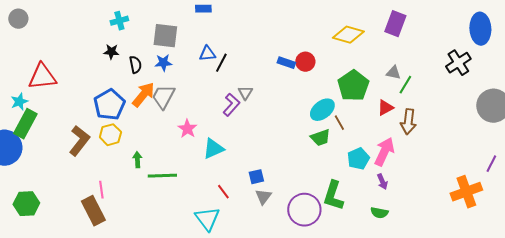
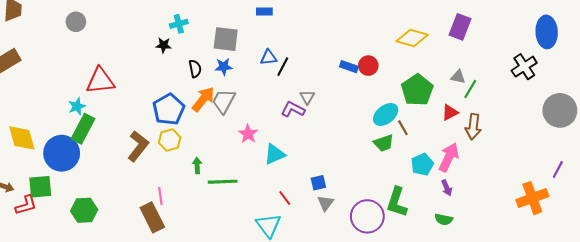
black star: (111, 52) -> (164, 45), moved
purple L-shape: (231, 105) -> (293, 109), turned -105

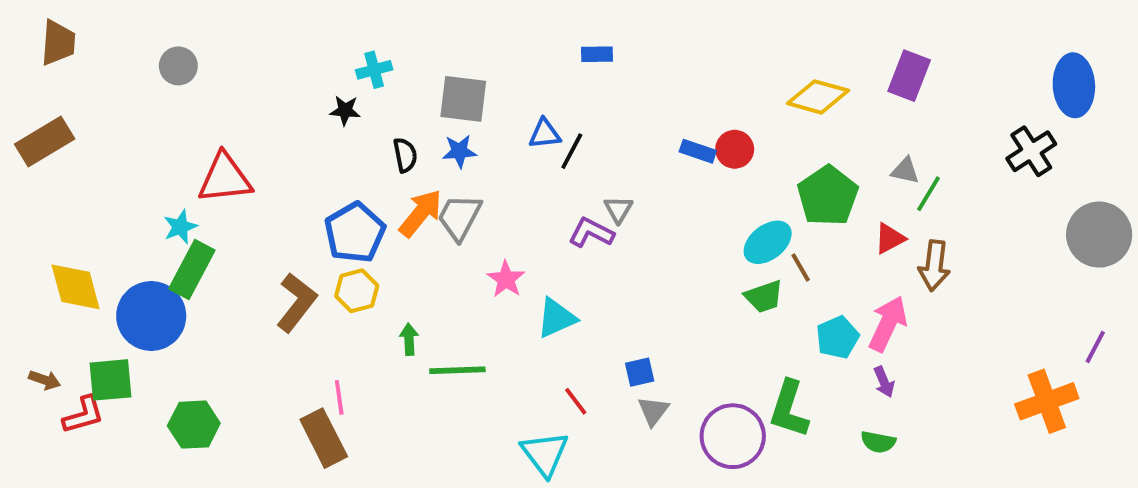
blue rectangle: (264, 12) -> (597, 54), moved

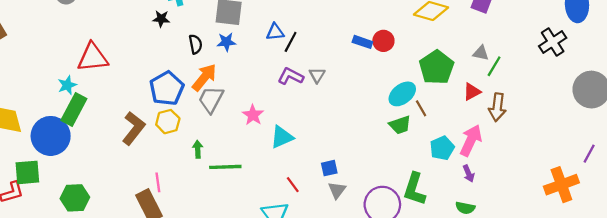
gray trapezoid: (459, 217) -> (211, 99), moved
purple L-shape: (591, 233) -> (291, 76), moved

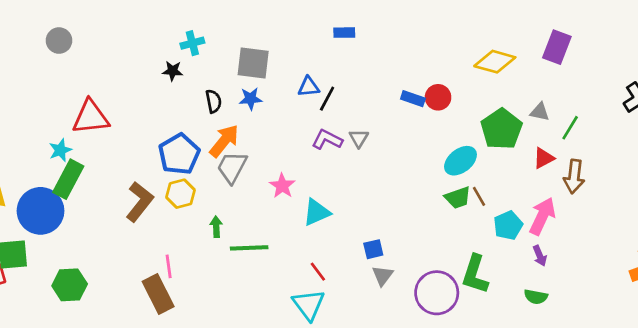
gray triangle: (481, 53) -> (540, 112), moved
brown line: (421, 108) -> (479, 196), moved
red line: (293, 185) -> (318, 272), moved

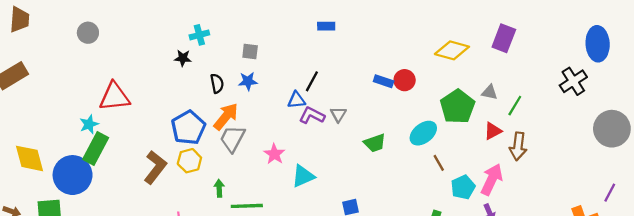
gray square: (253, 63) -> (250, 51), size x0.6
blue triangle: (309, 87) -> (296, 100), moved
green trapezoid: (458, 198) -> (375, 143), moved

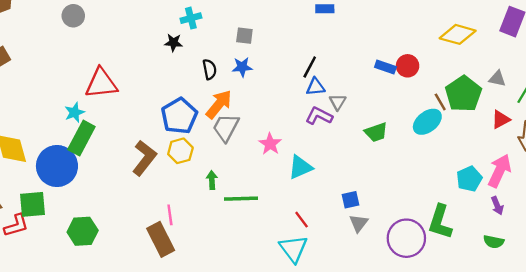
blue triangle: (296, 100) -> (316, 87), moved
purple L-shape: (312, 115) -> (319, 116), moved
brown line: (439, 163) -> (440, 102), moved

